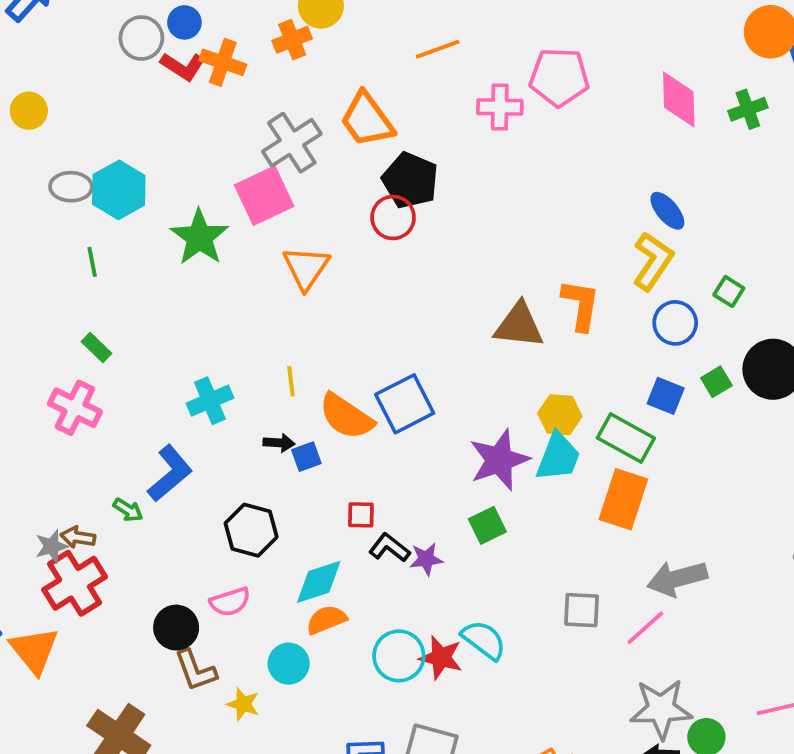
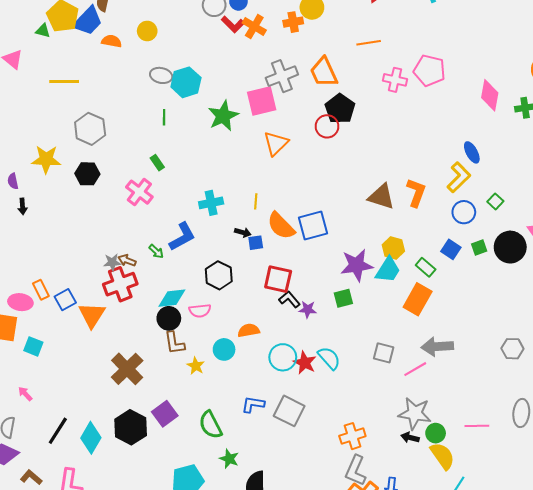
green rectangle: (626, 438) -> (426, 267), size x0.7
red square: (361, 515) -> (278, 279), size x1.8
cyan diamond: (319, 582) -> (172, 298), moved

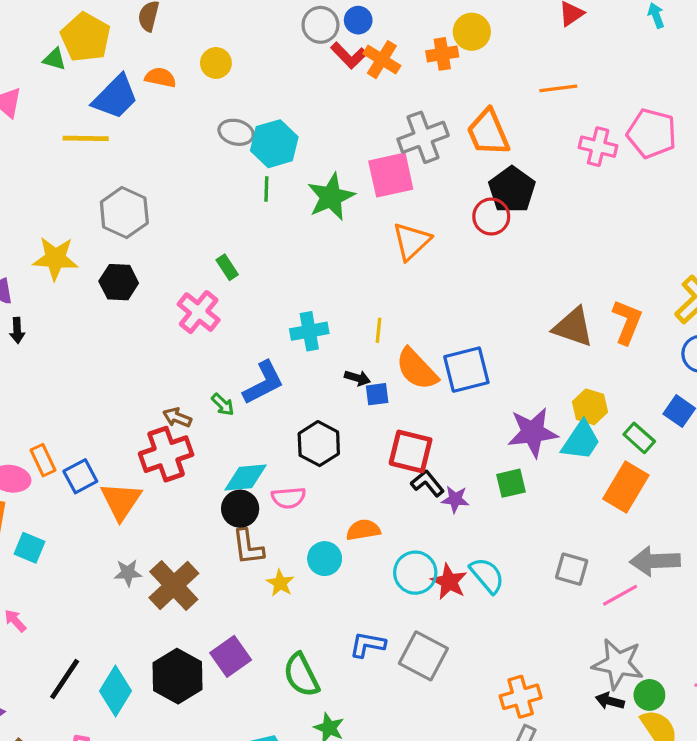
blue trapezoid: (88, 21) -> (115, 97), moved
green line: (164, 117) -> (266, 189), moved
gray star: (112, 262) -> (128, 573), moved

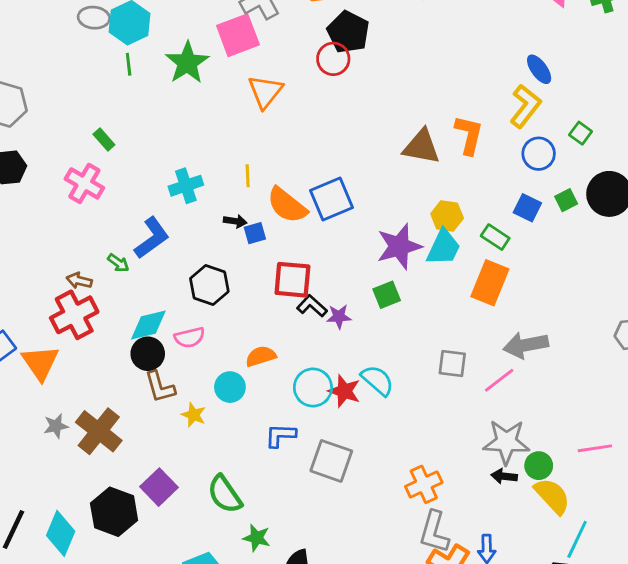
blue L-shape: (368, 645) -> (280, 435), moved

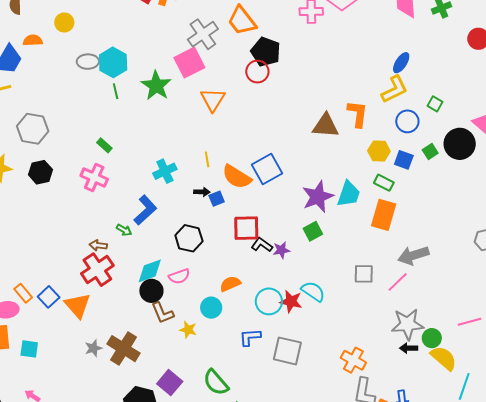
blue ellipse: (539, 69) -> (401, 63), turned 75
yellow L-shape: (525, 106) -> (395, 89), turned 32
yellow hexagon: (447, 216) -> (379, 151), moved
orange cross: (424, 484) -> (353, 360), turned -30

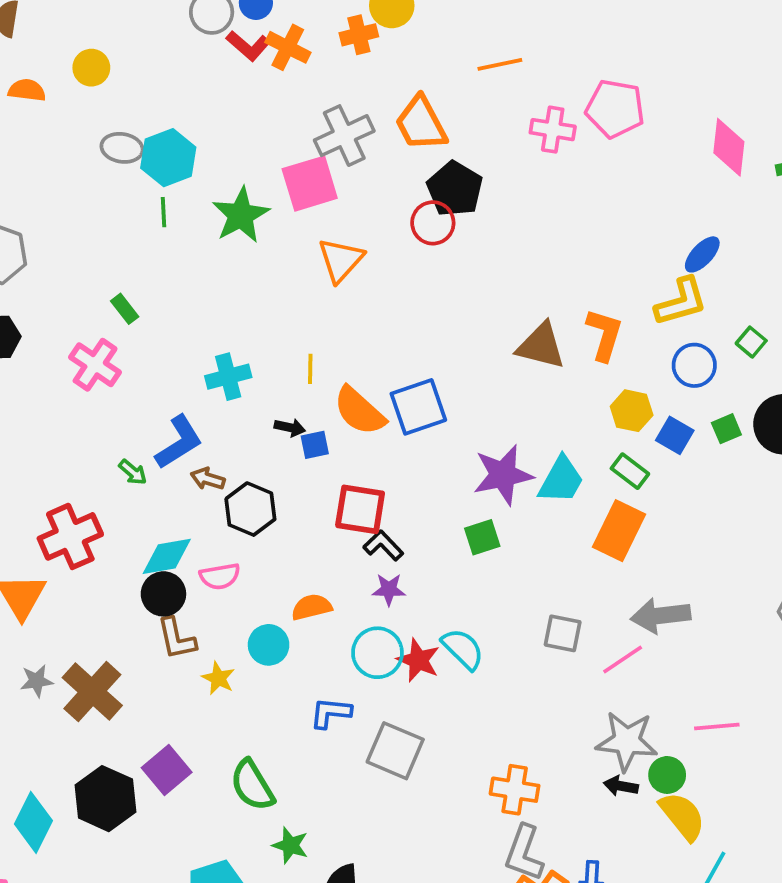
brown arrow: (98, 245) -> (208, 479), moved
purple star: (281, 250) -> (389, 589), moved
pink line: (469, 322) -> (717, 726), moved
orange cross: (353, 360) -> (515, 790), turned -30

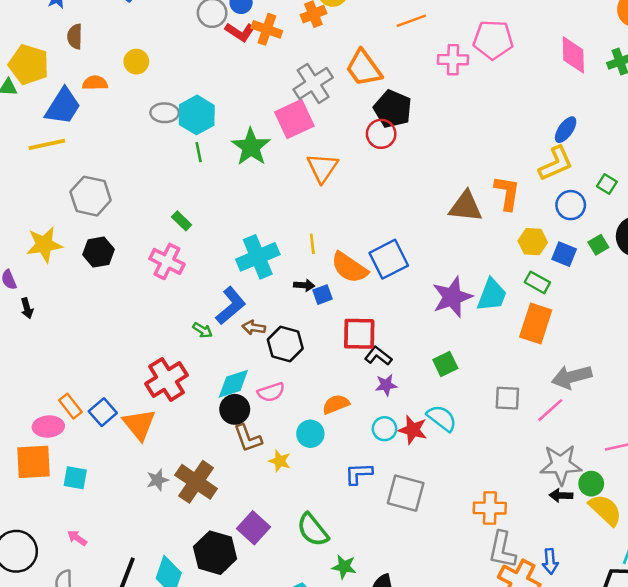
cyan cross: (228, 377) -> (258, 257), size x1.4
green square: (482, 537) -> (445, 364), moved
cyan circle: (377, 653) -> (384, 429), size x0.7

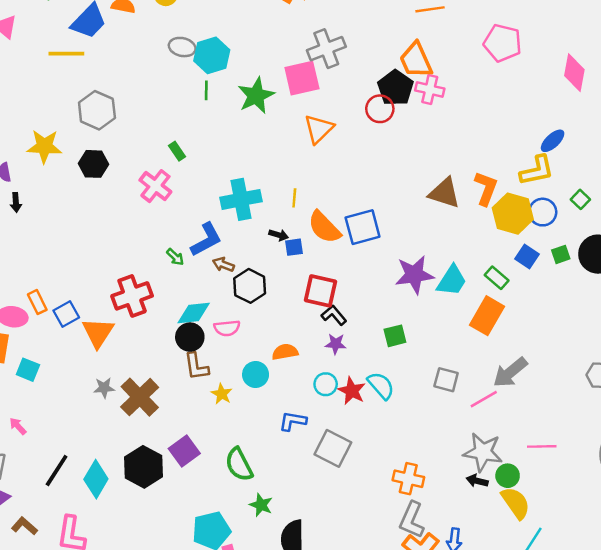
pink cross: (453, 60) -> (430, 89), moved
orange trapezoid: (364, 68) -> (416, 60), moved
yellow hexagon: (533, 242) -> (513, 214), moved, size x1.5
gray arrow: (572, 377) -> (510, 372), turned -36

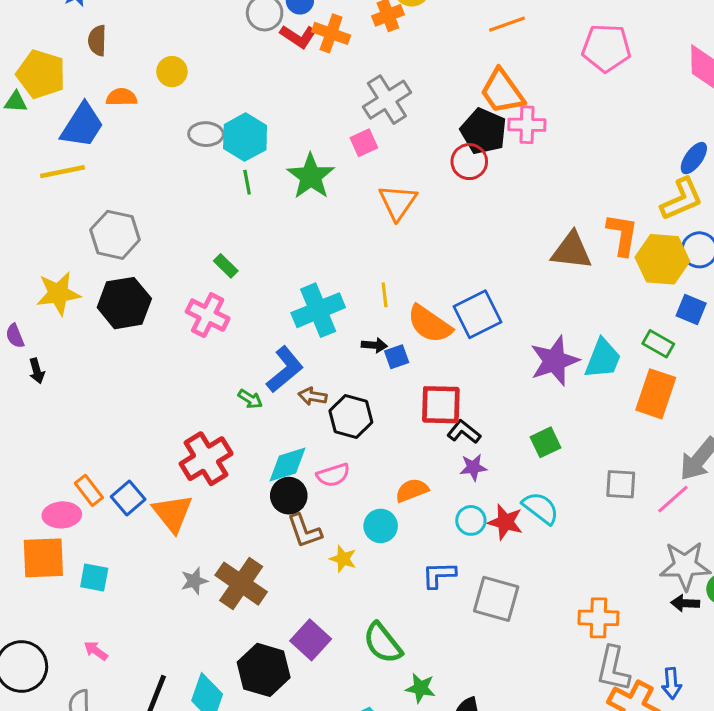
pink square: (302, 78) -> (364, 143), size x0.6
black hexagon: (93, 164) -> (124, 303), size x1.4

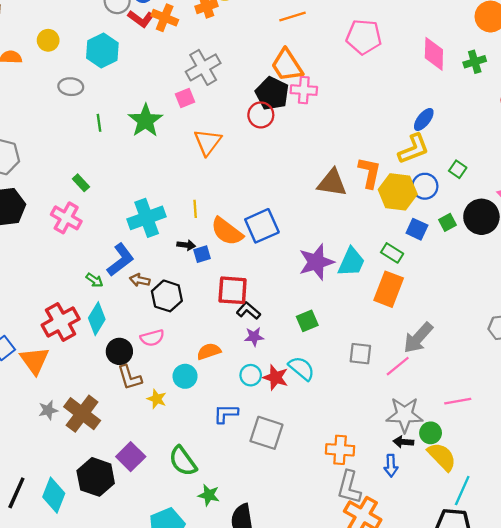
cyan hexagon: (245, 137) -> (102, 50), moved
cyan diamond: (287, 464) -> (97, 319), moved, turned -44
blue arrow: (672, 683) -> (391, 466), moved

